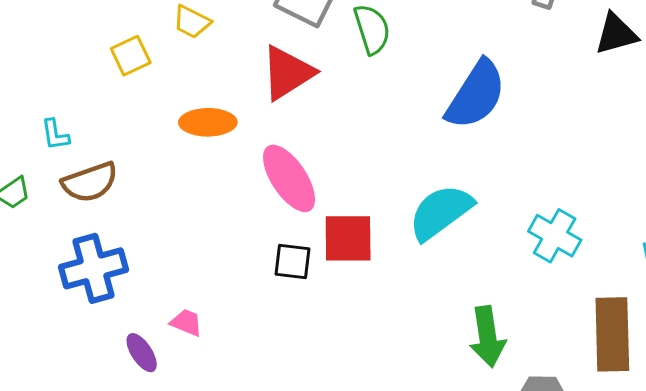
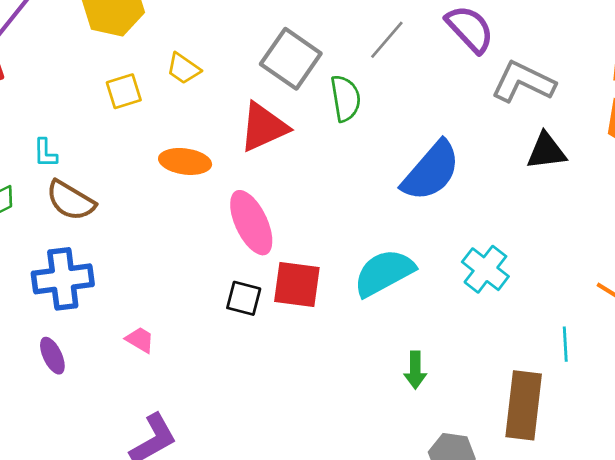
black triangle: (616, 34) -> (546, 151), moved
brown semicircle: (90, 182) -> (71, 201), turned 42
cyan cross: (555, 236) -> (485, 269), moved
green arrow: (488, 337) -> (415, 370), moved, size x0.7
purple ellipse: (142, 353) -> (52, 356), moved

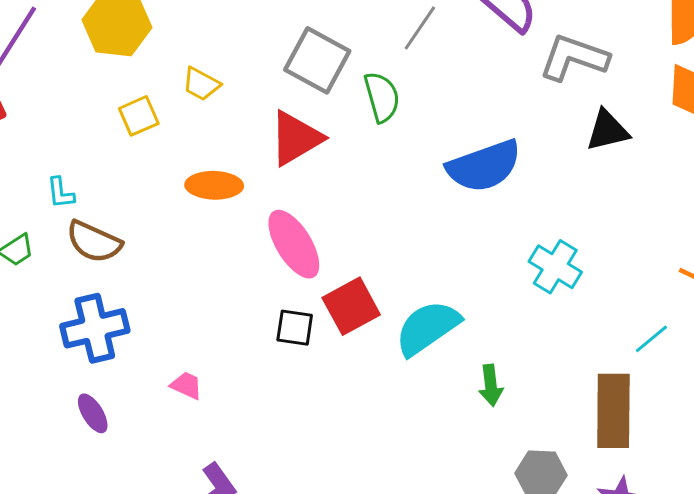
blue semicircle: (431, 171) -> (484, 166), turned 36
cyan semicircle: (384, 273) -> (428, 328), moved
red square: (297, 285) -> (351, 306), turned -30
cyan line: (565, 344) -> (651, 339), turned 60

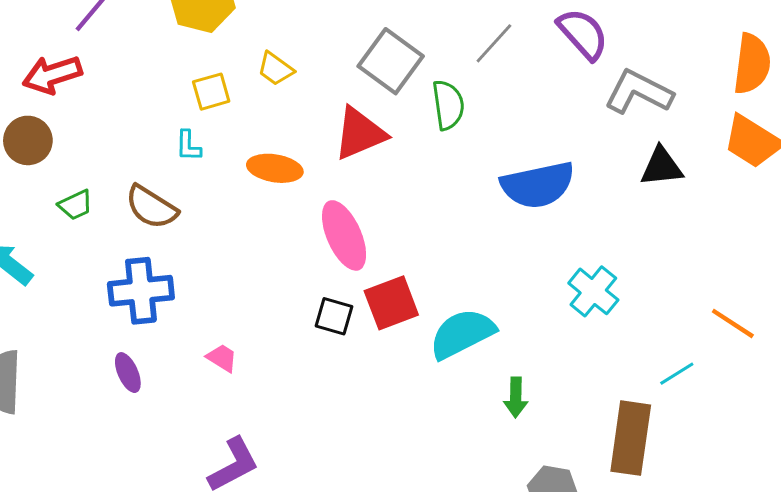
cyan L-shape: (61, 193) -> (188, 146), moved

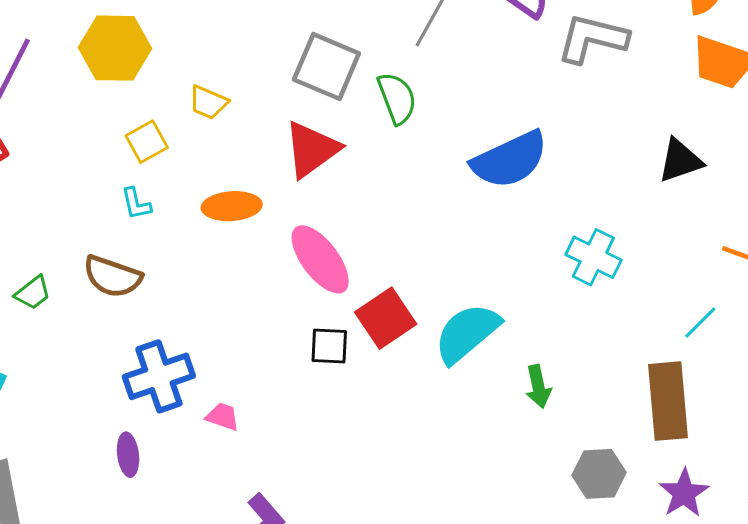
black triangle: (662, 167) -> (680, 161), moved
blue cross: (141, 291) -> (159, 376), moved
purple ellipse: (128, 373) -> (128, 455), turned 30

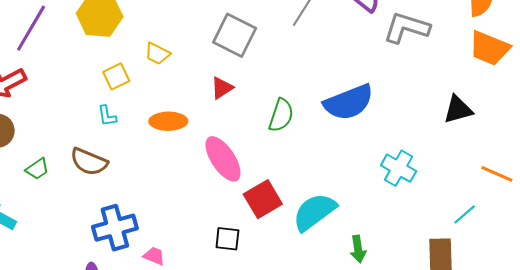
green semicircle: (397, 98) -> (281, 115), moved, turned 36
red triangle: (312, 149) -> (222, 88), size x0.6
black square: (329, 346) -> (227, 239), moved

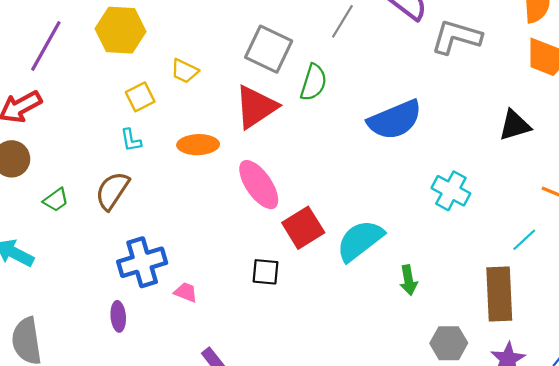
red triangle: (222, 88) -> (256, 107), size x1.8
green semicircle: (281, 115) -> (314, 82), moved
brown semicircle: (89, 162) -> (112, 191), turned 102

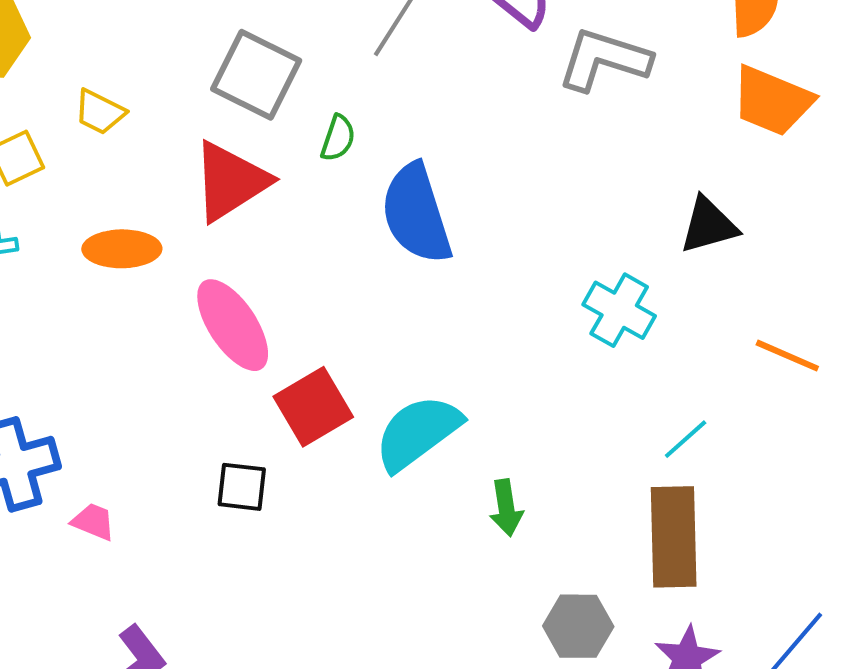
green semicircle: (314, 82) -> (338, 138), size x0.7
blue semicircle: (395, 120) -> (416, 214), moved, turned 94
cyan cross: (451, 191) -> (619, 310), moved
cyan line: (524, 240) -> (686, 439), moved

